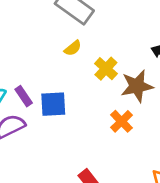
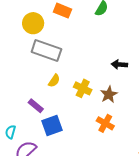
brown star: (137, 86) -> (109, 94), size x0.7
purple rectangle: (24, 96) -> (36, 106), moved

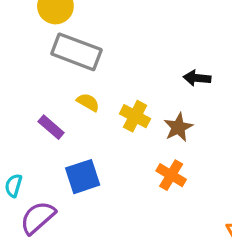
yellow semicircle: (54, 81) -> (88, 102), turned -96
purple rectangle: (36, 106) -> (51, 127), moved

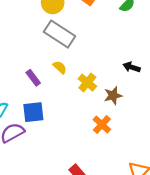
blue square: (83, 177) -> (33, 112), moved

